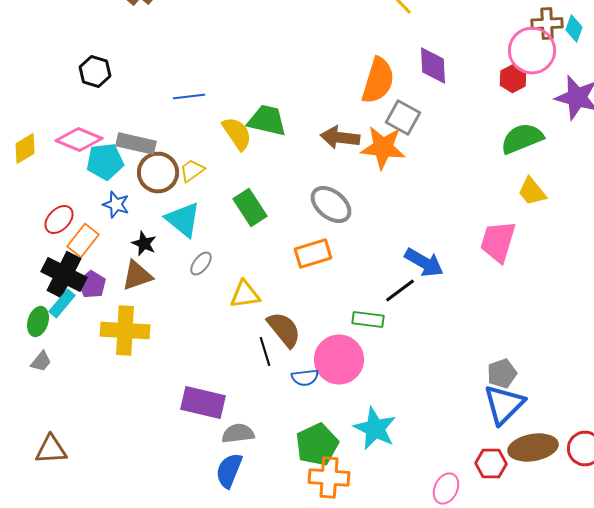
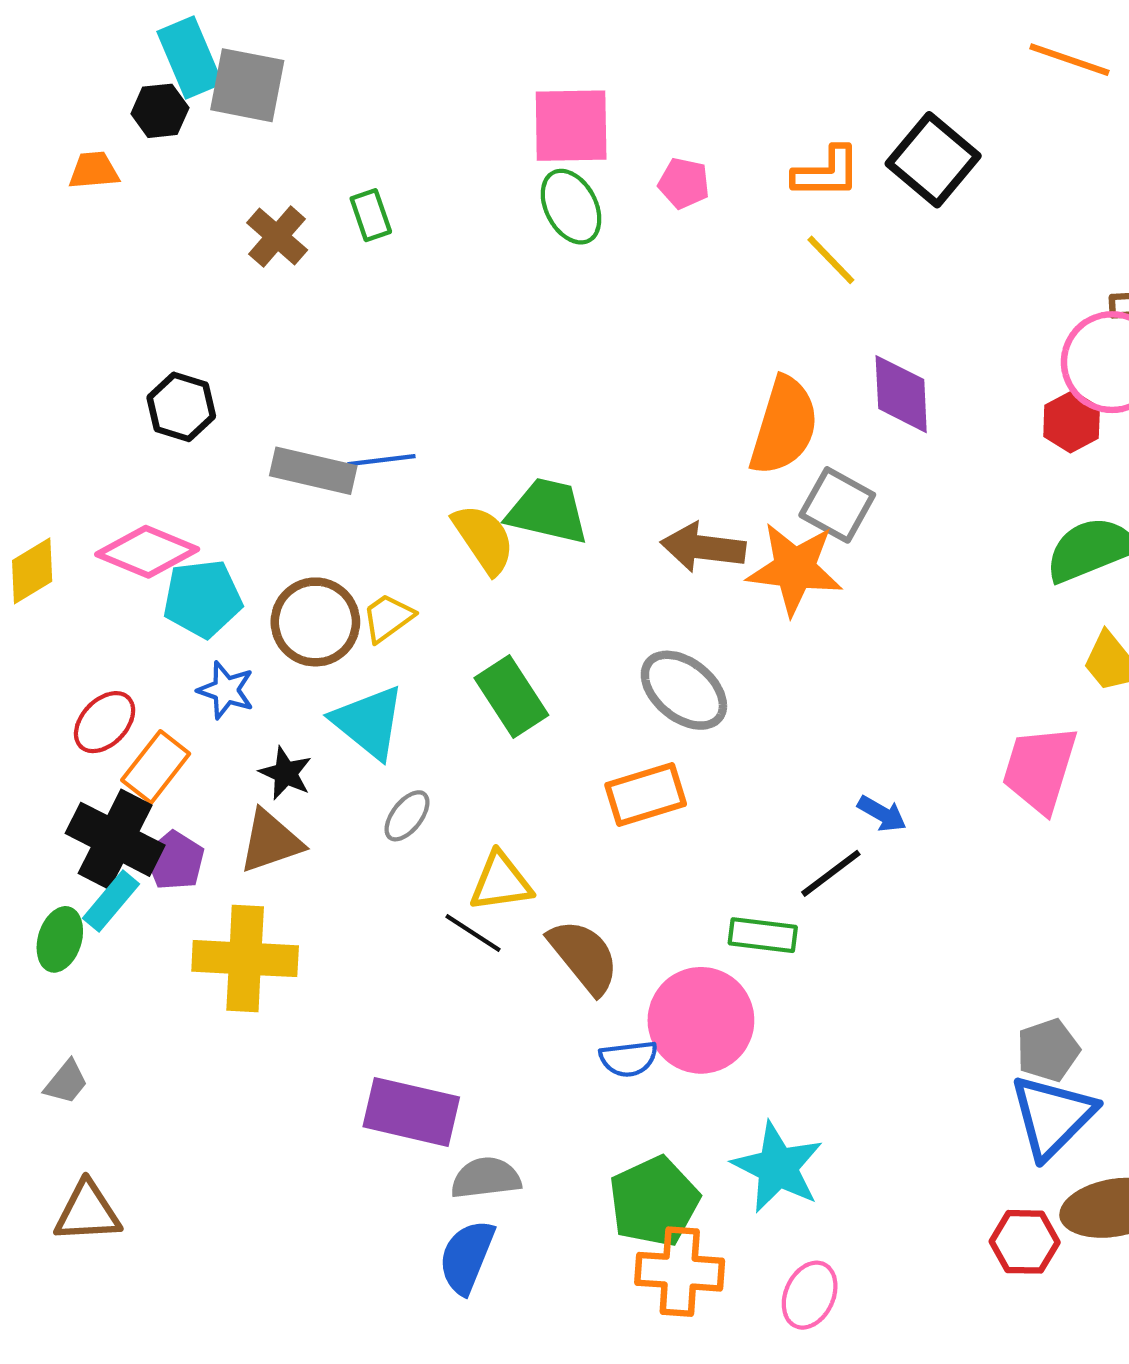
gray rectangle: (136, 144) -> (313, 471), moved
blue arrow: (424, 262) -> (882, 814), size x0.6
black line: (265, 352) -> (473, 933), moved, turned -40
gray trapezoid: (41, 362) -> (66, 1082), moved
pink ellipse: (446, 488) -> (810, 1295), moved

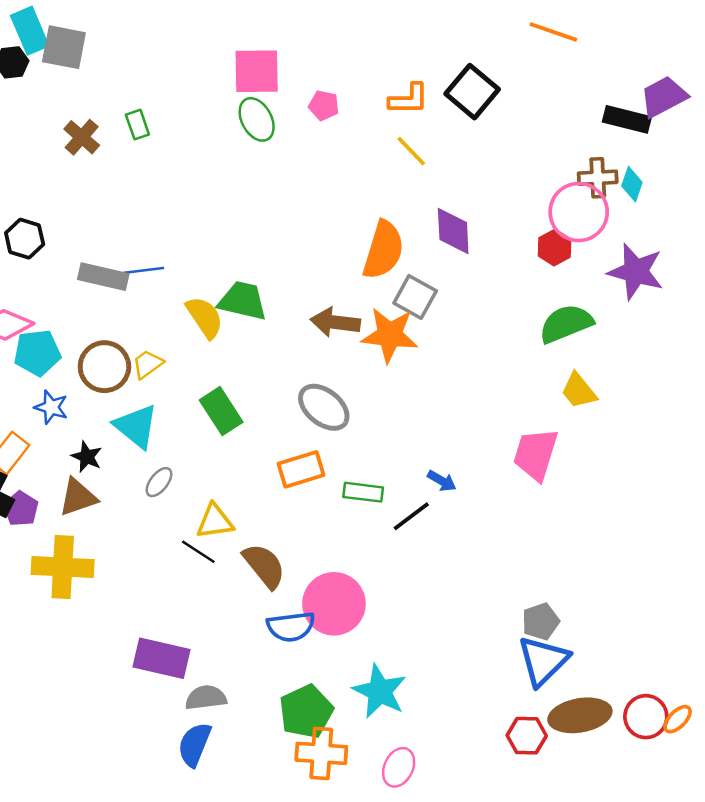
green rectangle: (763, 935) -> (363, 492), moved
blue semicircle: (629, 1059) -> (291, 627), size x1.4

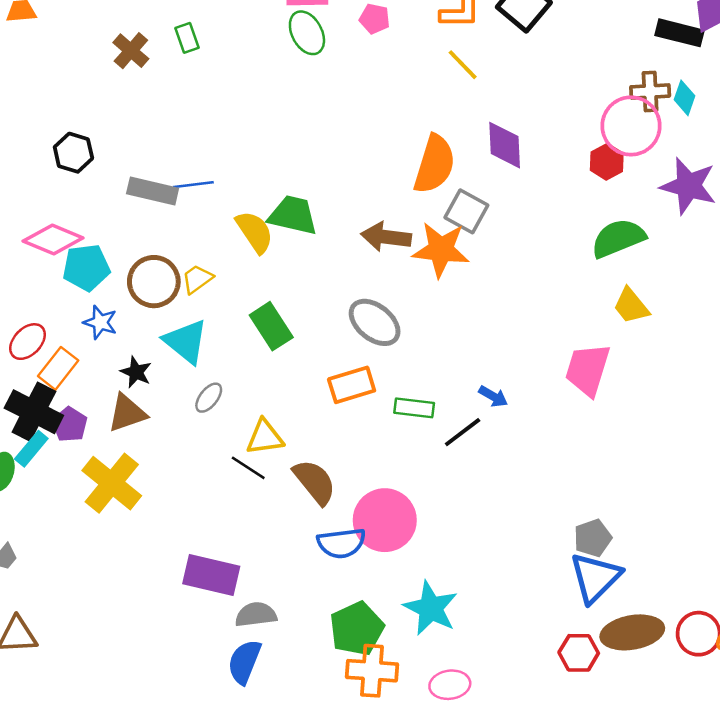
yellow cross: (63, 567) -> (112, 483), turned 36
pink ellipse: (399, 767) -> (450, 685), turned 57

